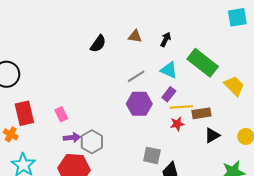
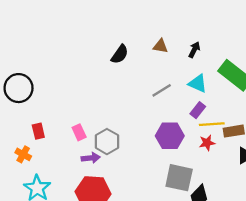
purple hexagon: (139, 104) -> (170, 136), moved
red rectangle: (24, 113) -> (38, 131), size x0.6
gray hexagon: (92, 142) -> (107, 142), moved
gray square: (152, 155) -> (179, 178), size x1.4

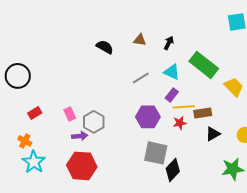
black semicircle: (120, 54) -> (105, 47), turned -96
red rectangle: (38, 131) -> (35, 113), turned 72
orange cross: (23, 154) -> (25, 141), moved

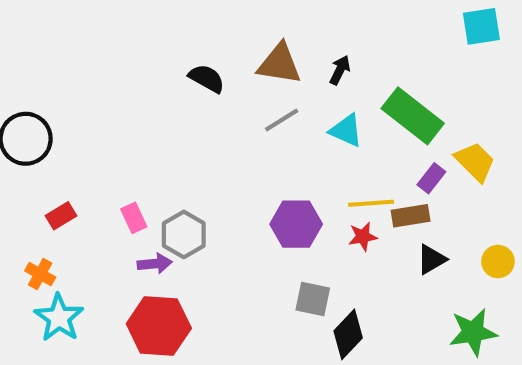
brown triangle: (140, 40) -> (279, 64), size x1.6
gray line: (141, 78) -> (282, 120), moved
purple rectangle: (172, 95) -> (431, 178), moved
gray square: (156, 153) -> (313, 299), size x0.7

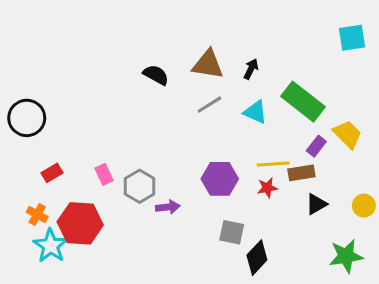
purple arrow: (155, 264) -> (168, 207), moved
red hexagon: (159, 326) -> (80, 223), moved

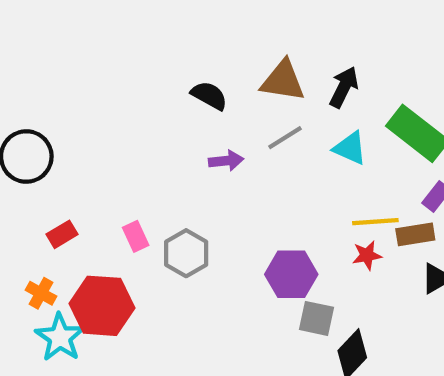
black arrow: (251, 69) -> (344, 87), size x1.4
purple hexagon: (220, 179) -> (291, 274), moved
purple arrow: (168, 207) -> (226, 161), moved

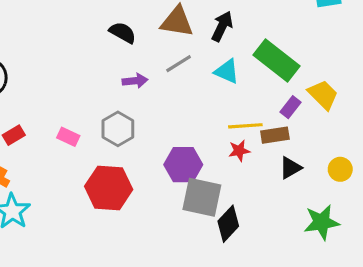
pink rectangle: (136, 236) -> (68, 137), turned -40
gray hexagon: (186, 253) -> (118, 129), moved
red hexagon: (102, 306) -> (109, 188), moved
gray square: (316, 318) -> (202, 197), size x1.5

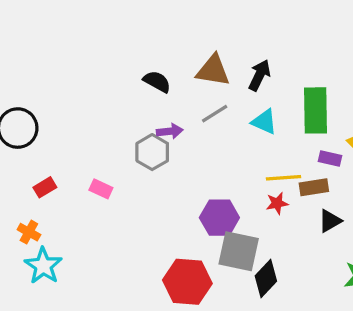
green rectangle: (276, 61) -> (315, 110), turned 51
purple rectangle: (290, 107) -> (330, 158), turned 65
gray hexagon: (118, 129) -> (152, 152), moved
red hexagon: (109, 188) -> (187, 282), moved

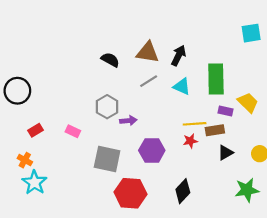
purple arrow: (170, 131) -> (128, 121), moved
gray square: (239, 251) -> (107, 159), moved

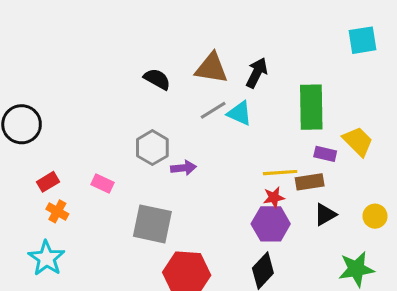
cyan triangle: (182, 86) -> (240, 113), moved
purple hexagon: (152, 150) -> (271, 224), moved
orange cross: (25, 160) -> (57, 211), moved

